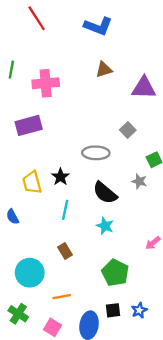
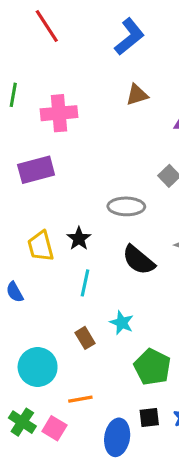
blue L-shape: (98, 26) -> (129, 37), turned -60
cyan star: (105, 226) -> (122, 323), moved
pink square: (52, 327) -> (54, 428), moved

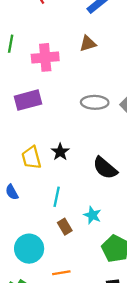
brown triangle: (137, 95) -> (88, 44), moved
gray ellipse: (126, 206) -> (95, 102), moved
cyan line: (85, 283) -> (57, 197), moved

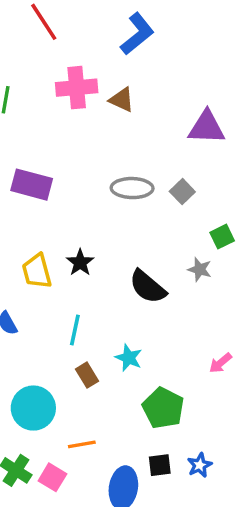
brown triangle: (88, 44) -> (122, 100), turned 42
pink cross: (45, 57) -> (77, 88), moved
purple rectangle: (28, 100) -> (32, 185), turned 30

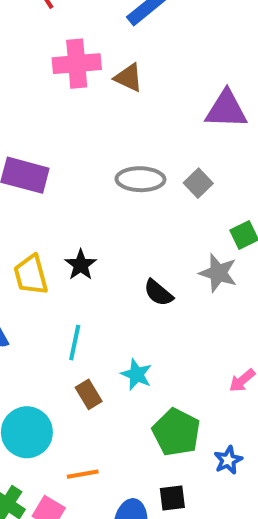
gray star: (200, 269) -> (218, 273), size x1.4
black semicircle: (148, 287) -> (158, 293), size x0.7
blue star: (200, 465) -> (228, 460), moved

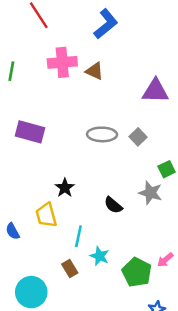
yellow trapezoid: (31, 275) -> (46, 215), moved
cyan line: (75, 343) -> (78, 236), moved
green pentagon: (176, 432) -> (137, 272), moved

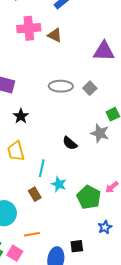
black star: (65, 188) -> (21, 116), moved

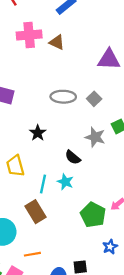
black star: (21, 116) -> (38, 133), moved
gray star: (100, 133) -> (95, 137), moved
cyan star: (59, 184) -> (65, 182), moved
brown rectangle: (35, 194) -> (36, 212), size x1.5

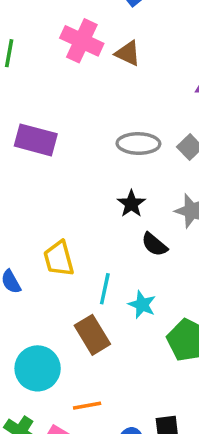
pink cross: (29, 35) -> (82, 41), turned 30
black star: (38, 133) -> (131, 204), moved
cyan star: (65, 182) -> (142, 305), moved

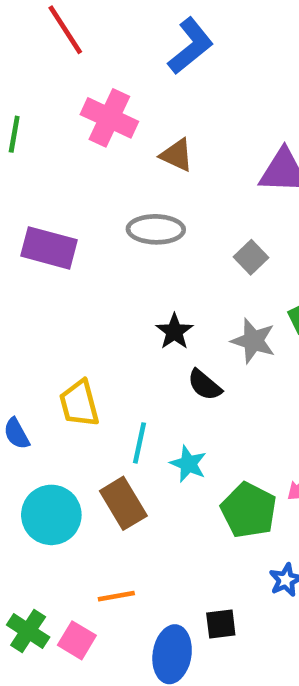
brown triangle: (128, 53) -> (177, 155), moved
gray ellipse: (138, 144) -> (156, 229), moved
cyan circle: (38, 368) -> (51, 515), moved

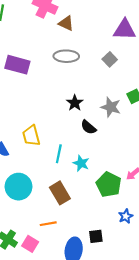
brown triangle: (177, 155) -> (66, 23), moved
gray square: (251, 257) -> (110, 59), moved
brown rectangle: (123, 503) -> (60, 193), moved

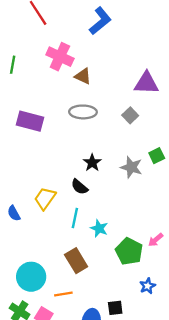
black semicircle: (88, 127) -> (80, 187), moved
yellow trapezoid: (31, 136) -> (45, 198), turned 50
cyan circle: (18, 187) -> (31, 277), moved

